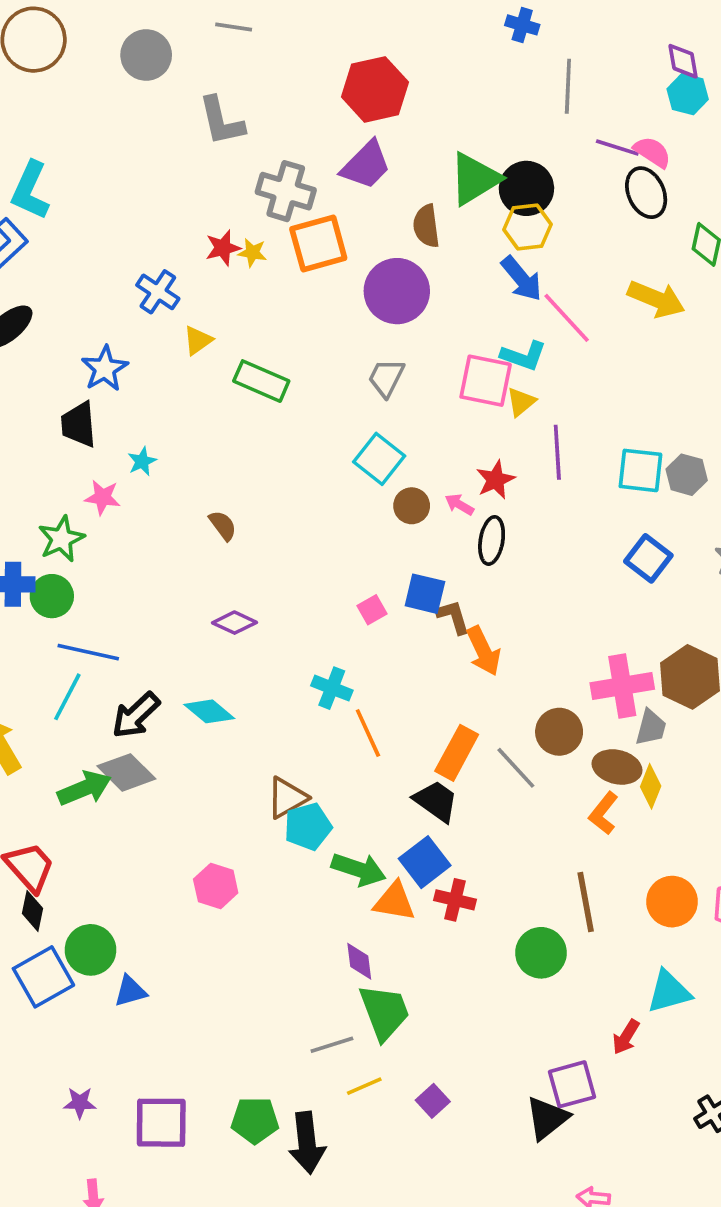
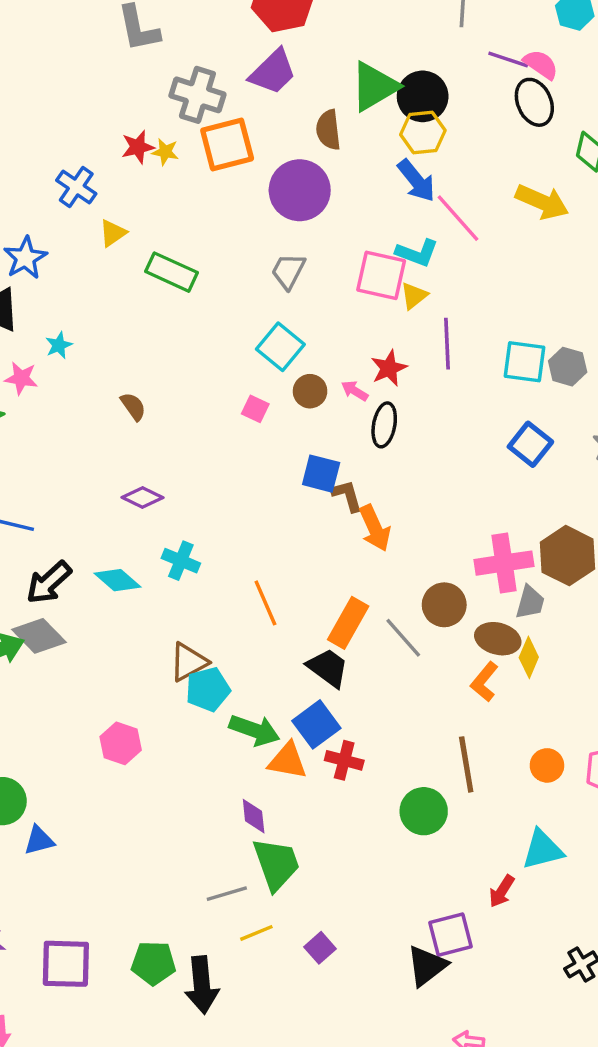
pink square: (372, 610) -> (255, 409), moved, turned -36
cyan cross: (332, 688) -> (181, 561), moved
orange circle: (672, 902) -> (547, 765), size x0.7

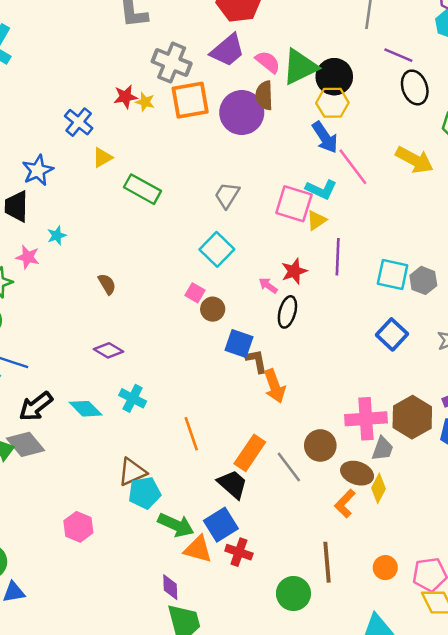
pink semicircle: (541, 64) -> (268, 62), moved
purple circle: (300, 190) -> (242, 113), moved
brown circle: (310, 391) -> (213, 309), moved

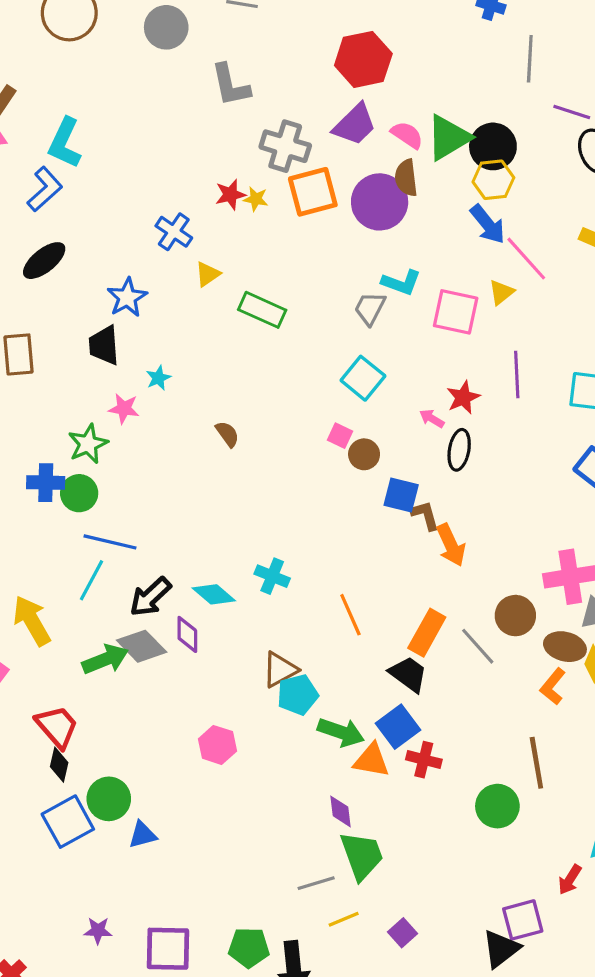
cyan L-shape: (321, 189) -> (401, 283), moved
yellow triangle: (316, 220) -> (501, 292), moved
purple diamond: (109, 350) -> (187, 634), moved, turned 64

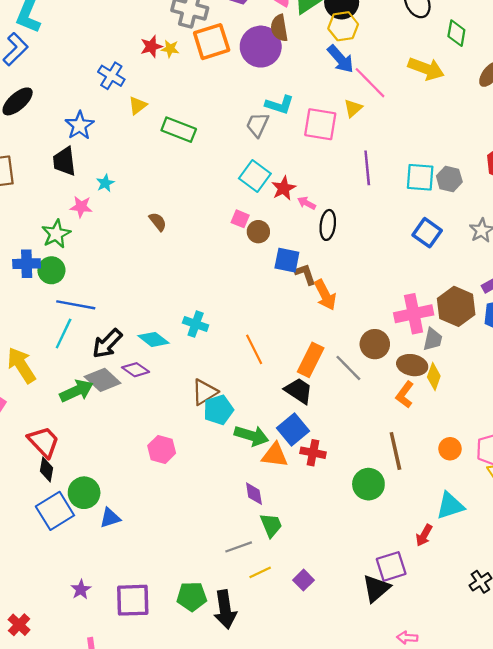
red star: (463, 397) -> (284, 188), moved
purple diamond: (187, 634) -> (136, 370), turned -52
green trapezoid: (362, 856) -> (271, 525), size x0.7
purple star: (98, 931) -> (81, 589), turned -30

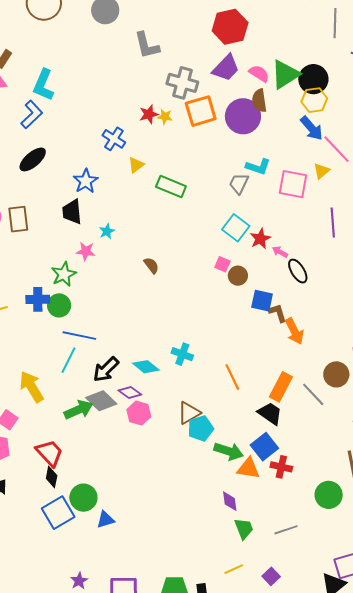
black ellipse: (328, 225) -> (298, 271), turned -40
pink hexagon: (162, 449) -> (139, 413), moved
gray line: (239, 547) -> (286, 530), moved

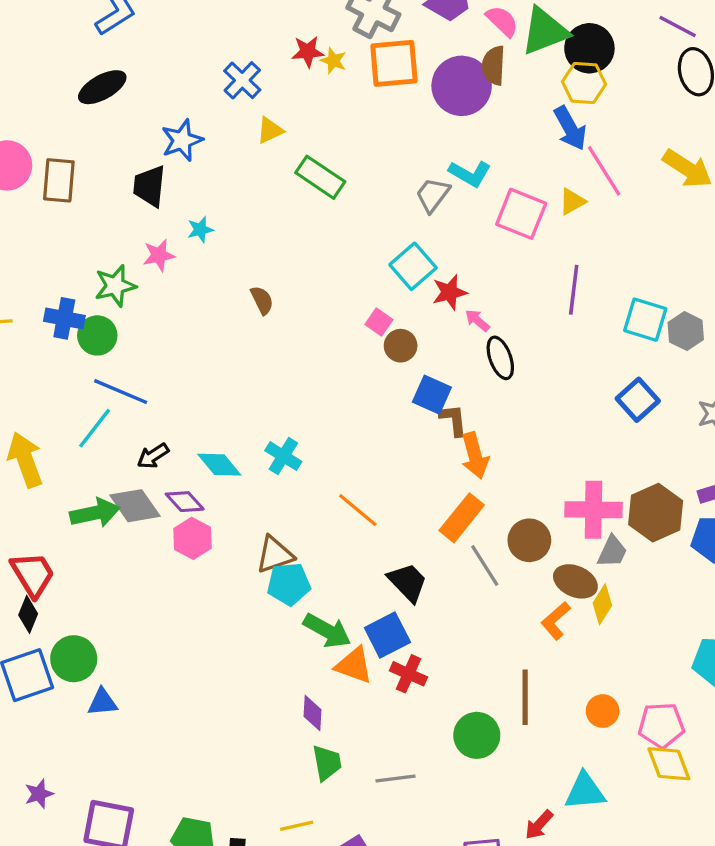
pink star: (86, 251) -> (159, 255), turned -30
black arrow: (106, 369) -> (153, 456), size x0.7
orange line: (232, 377) -> (358, 510), turned -36
orange rectangle: (281, 387) -> (462, 518), moved

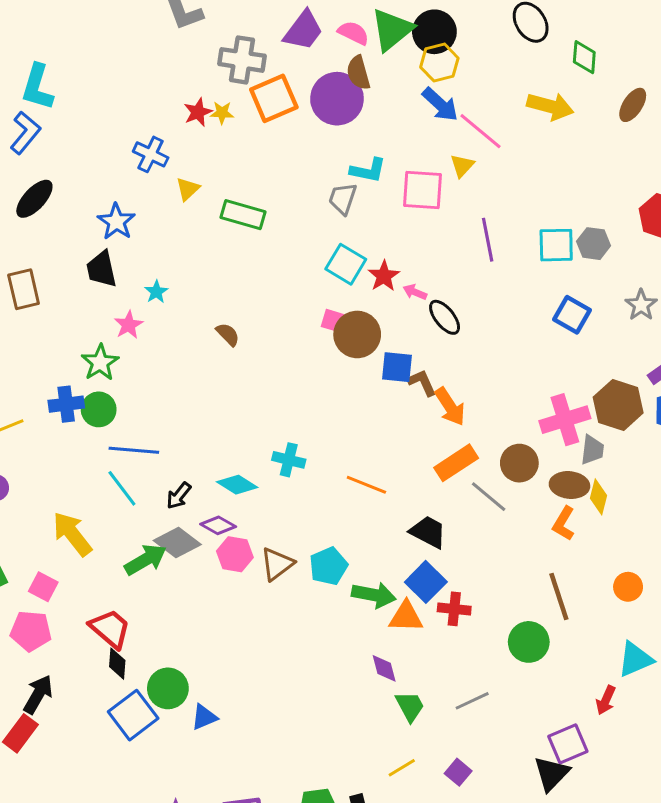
brown circle: (401, 346) -> (357, 334), size x1.6
cyan line: (95, 428) -> (122, 488), turned -57
orange rectangle: (462, 518) -> (456, 463), turned 36
brown triangle: (275, 555) -> (277, 564), moved

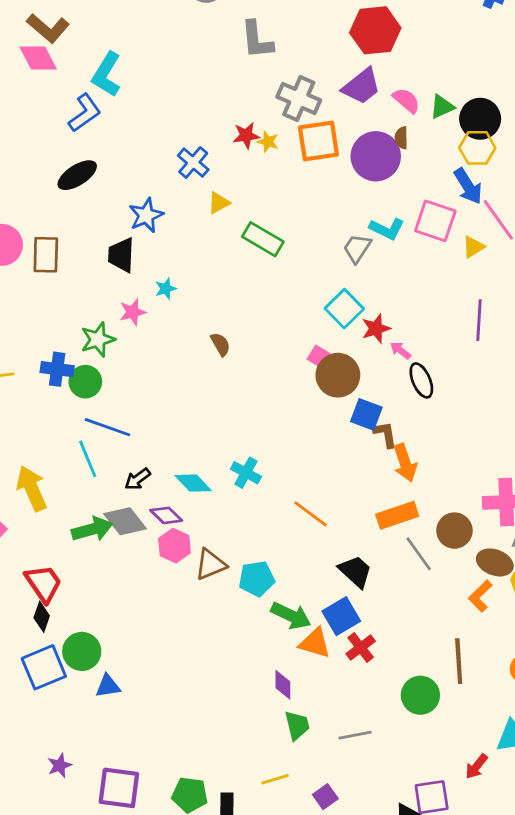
green triangle: (392, 30) -> (442, 107), size x0.6
brown semicircle: (358, 73) -> (401, 138), size x0.7
pink square: (422, 190) -> (435, 221), moved
red cross: (454, 609) -> (361, 647), turned 32

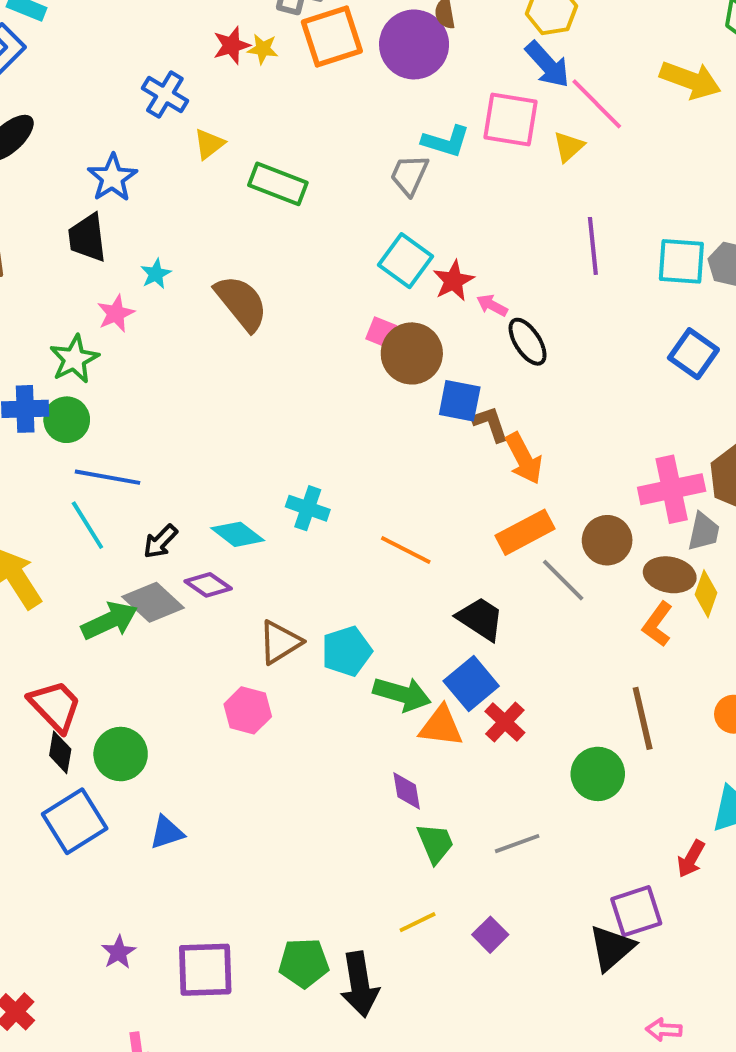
brown semicircle: (220, 344) -> (241, 303), moved, size x1.8
pink hexagon: (175, 546) -> (248, 710), moved
green circle: (82, 651) -> (121, 754), moved

